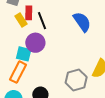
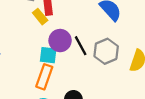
black line: (42, 21) -> (81, 46), moved
gray hexagon: (76, 80) -> (106, 51), moved

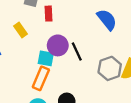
yellow rectangle: (40, 17) -> (21, 30), moved
gray hexagon: (106, 51) -> (110, 68), moved

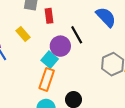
black line: (77, 52) -> (77, 35), moved
cyan square: (46, 58) -> (50, 60), turned 35

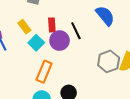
red rectangle: (49, 16) -> (52, 25), moved
cyan square: (50, 60) -> (36, 43), moved

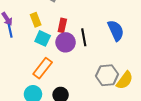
cyan square: (36, 43) -> (43, 38), turned -35

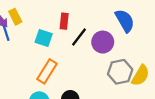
yellow rectangle: (36, 20) -> (15, 17), moved
black line: (84, 37) -> (79, 37), moved, turned 54
purple circle: (66, 42) -> (103, 42), moved

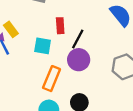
purple circle: (103, 42) -> (79, 60), moved

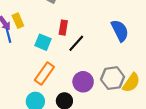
purple circle: (79, 60) -> (83, 82), moved

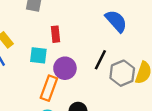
black line: (76, 43) -> (100, 60), moved
purple circle: (83, 82) -> (65, 68), moved

